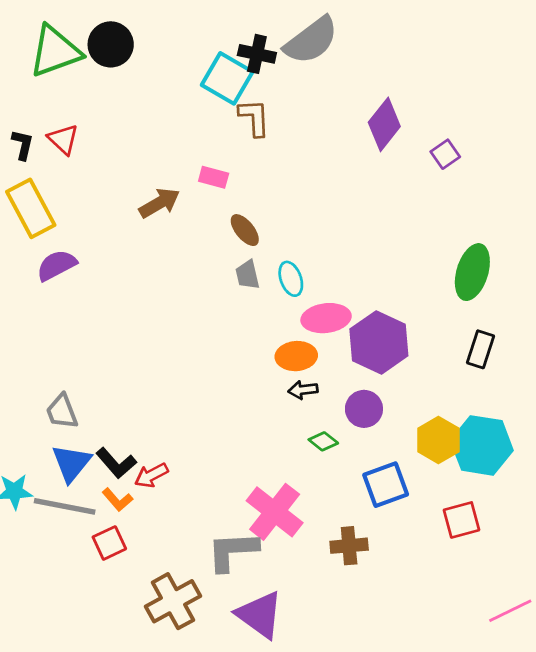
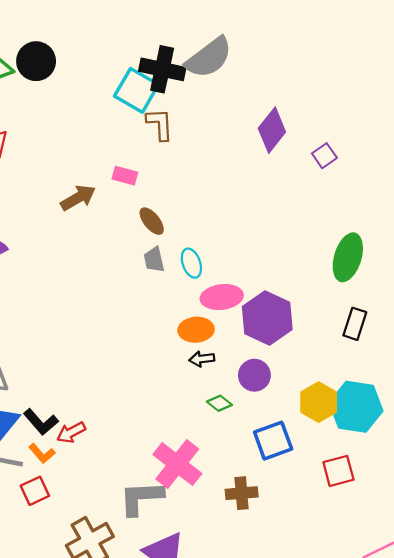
black cross: (257, 54) -> (162, 69), size x1.4

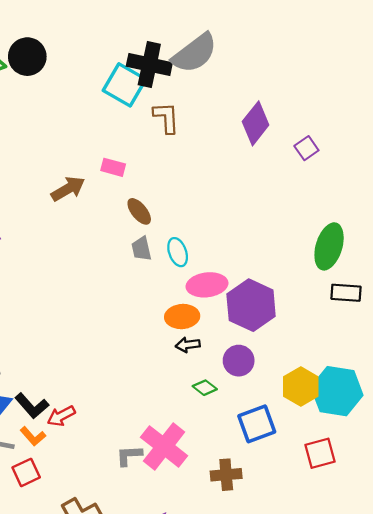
brown L-shape: (160, 124) -> (166, 118), moved
black rectangle: (355, 324) -> (346, 293), moved, turned 76
gray L-shape: (141, 498) -> (129, 456), moved, size x0.6

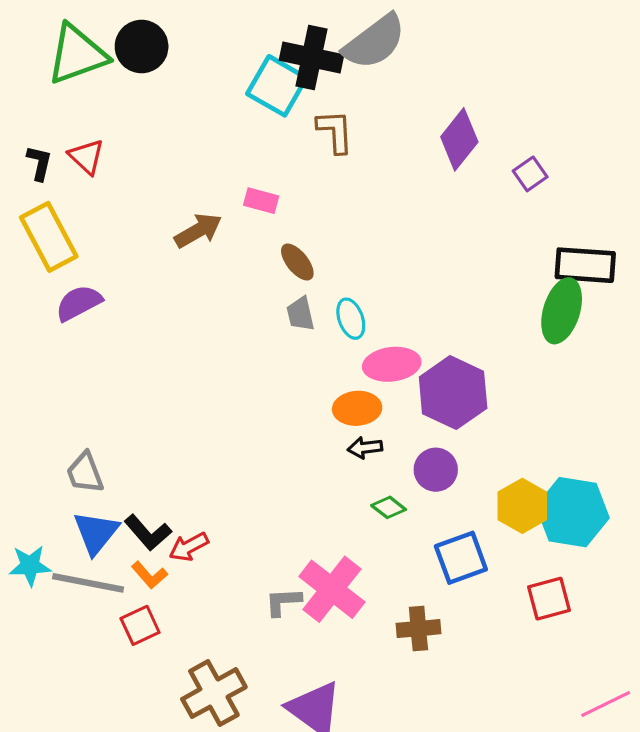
black rectangle: (346, 293) -> (585, 265), moved, size x1.4

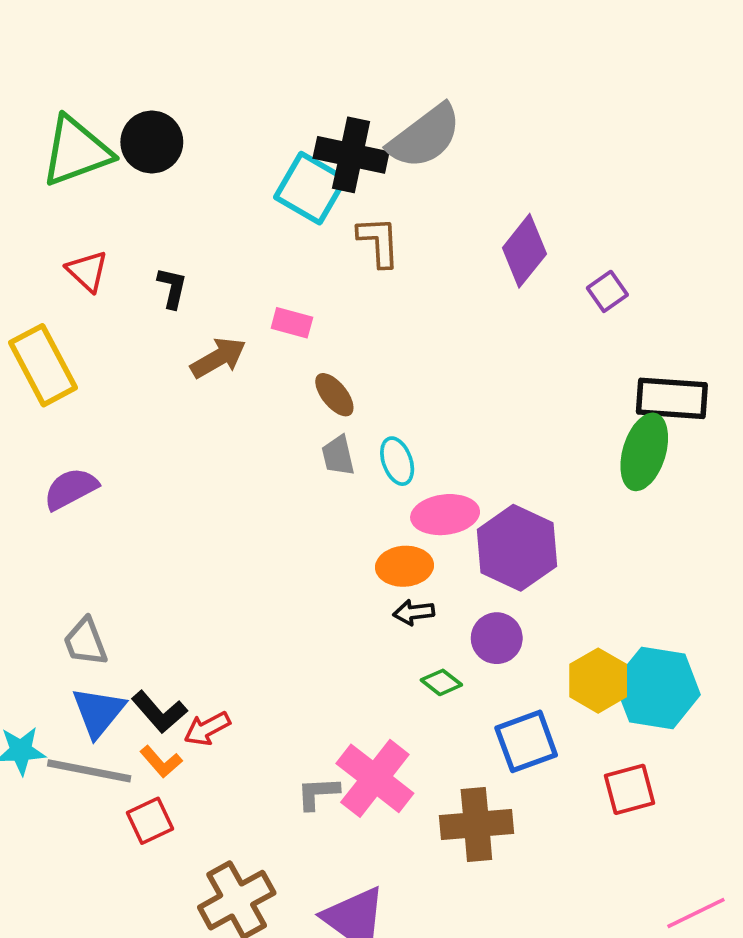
black L-shape: (39, 163) -> (172, 288), moved
purple semicircle: (79, 303) -> (71, 489), moved
brown cross: (418, 629) -> (476, 824), size x1.4

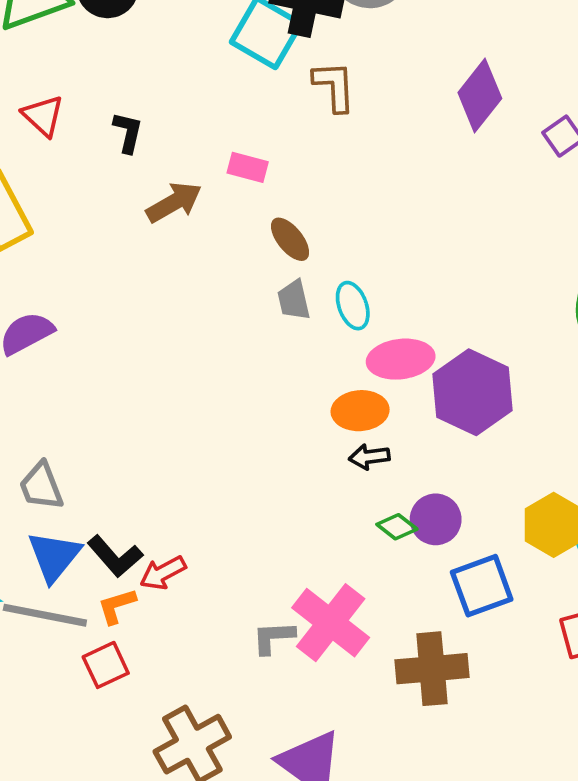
purple circle: (497, 638) -> (436, 519), moved
orange L-shape: (161, 762) -> (117, 606), turned 114

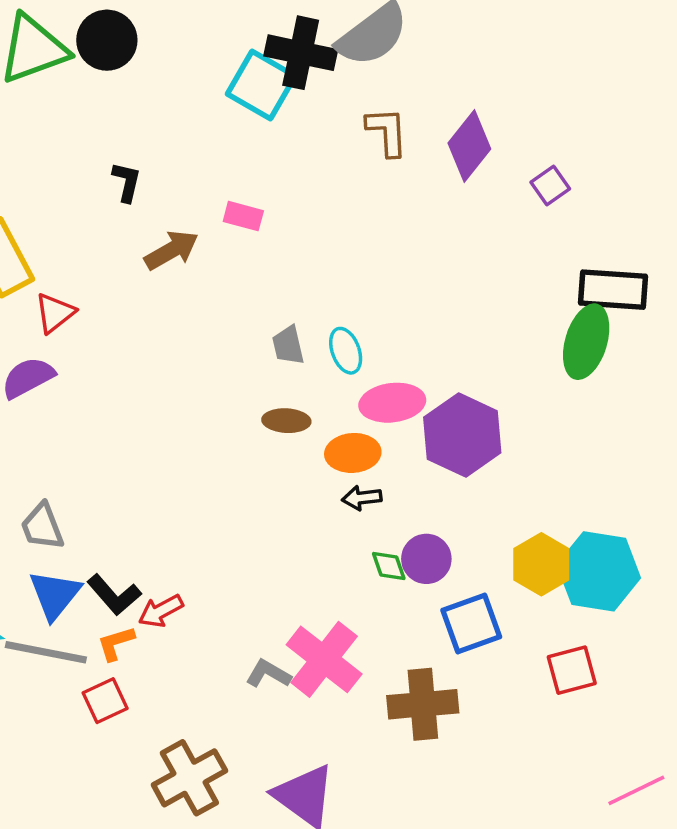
brown L-shape: (334, 86) -> (387, 132), moved
red triangle: (43, 116) -> (55, 313), moved, turned 39
brown ellipse: (290, 239) -> (286, 421), moved, turned -48
green diamond: (397, 527) -> (389, 566), turned 33
gray L-shape: (273, 637) -> (268, 674), turned 33

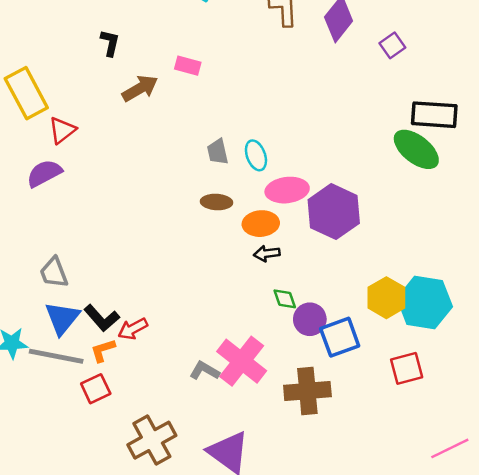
green ellipse: (586, 342) -> (416, 149), turned -69
purple circle: (426, 559) -> (310, 319), moved

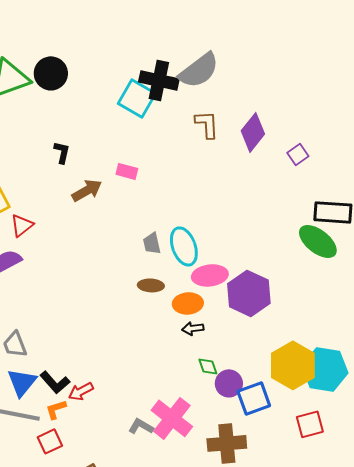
cyan ellipse: (256, 155) -> (184, 246), size x1.5
yellow hexagon: (386, 298) -> (293, 365), size x1.4

